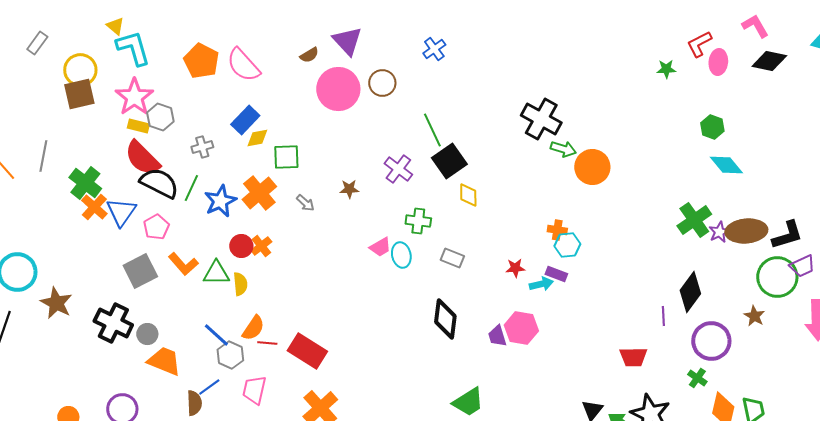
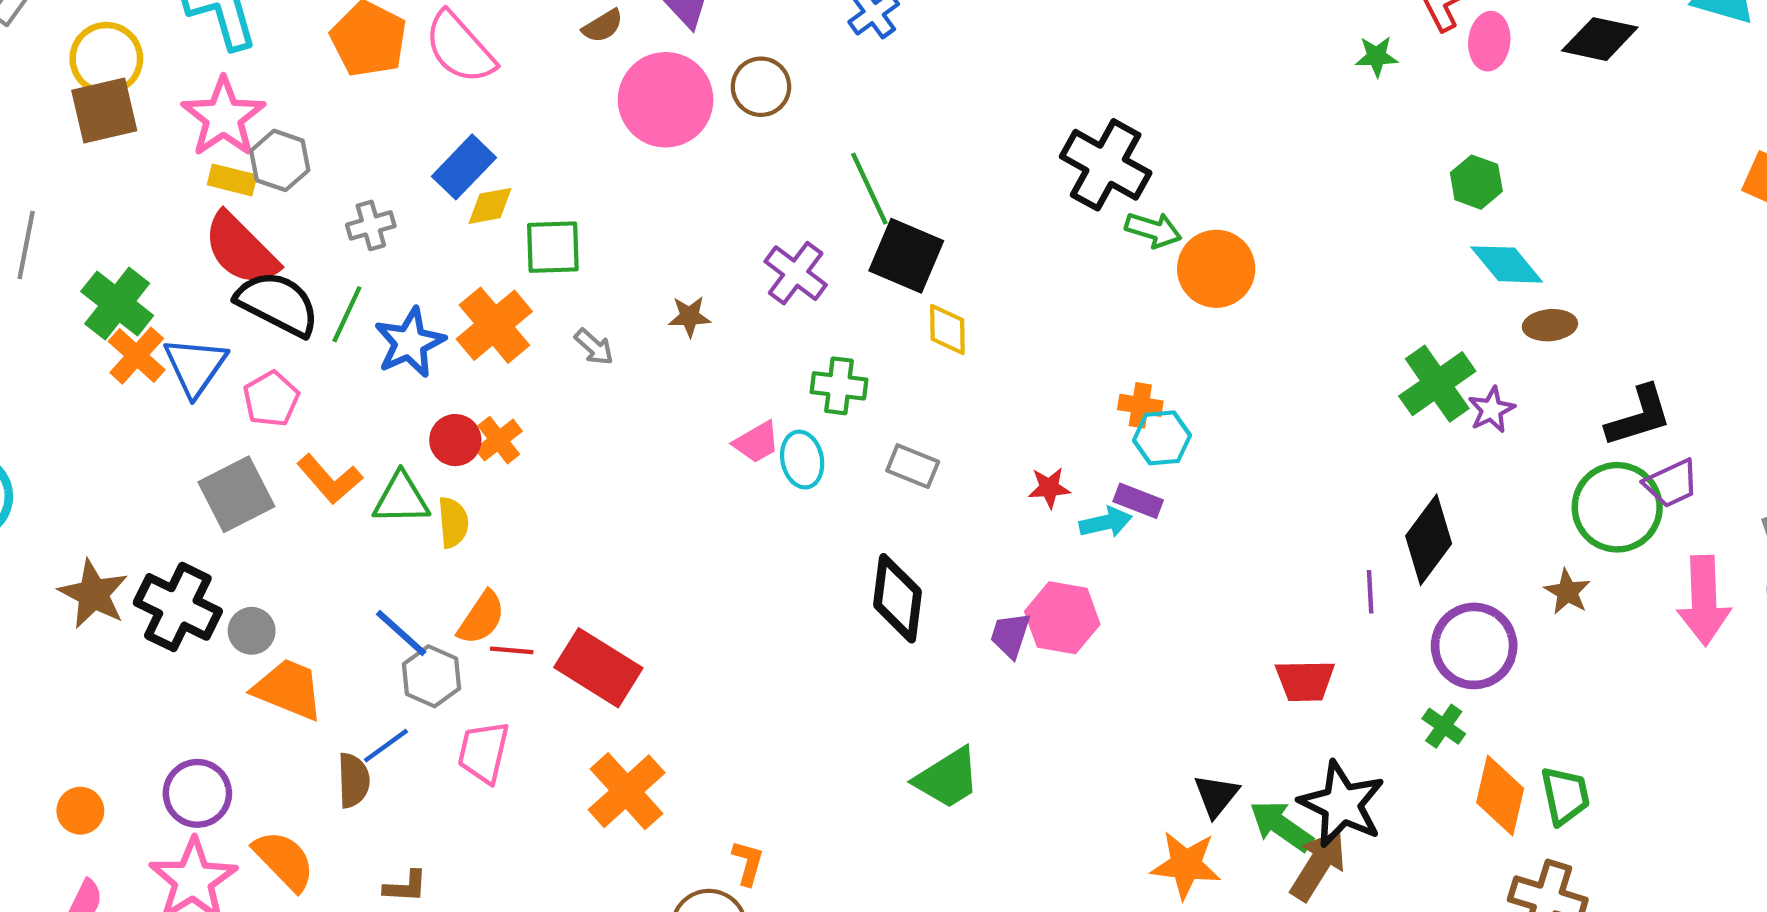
black square: (449, 161) -> (906, 256), turned -32
brown ellipse: (746, 231) -> (1550, 325), moved, size x0.6
brown star: (56, 303) -> (93, 594), moved
purple trapezoid: (497, 336) -> (1010, 635), turned 35

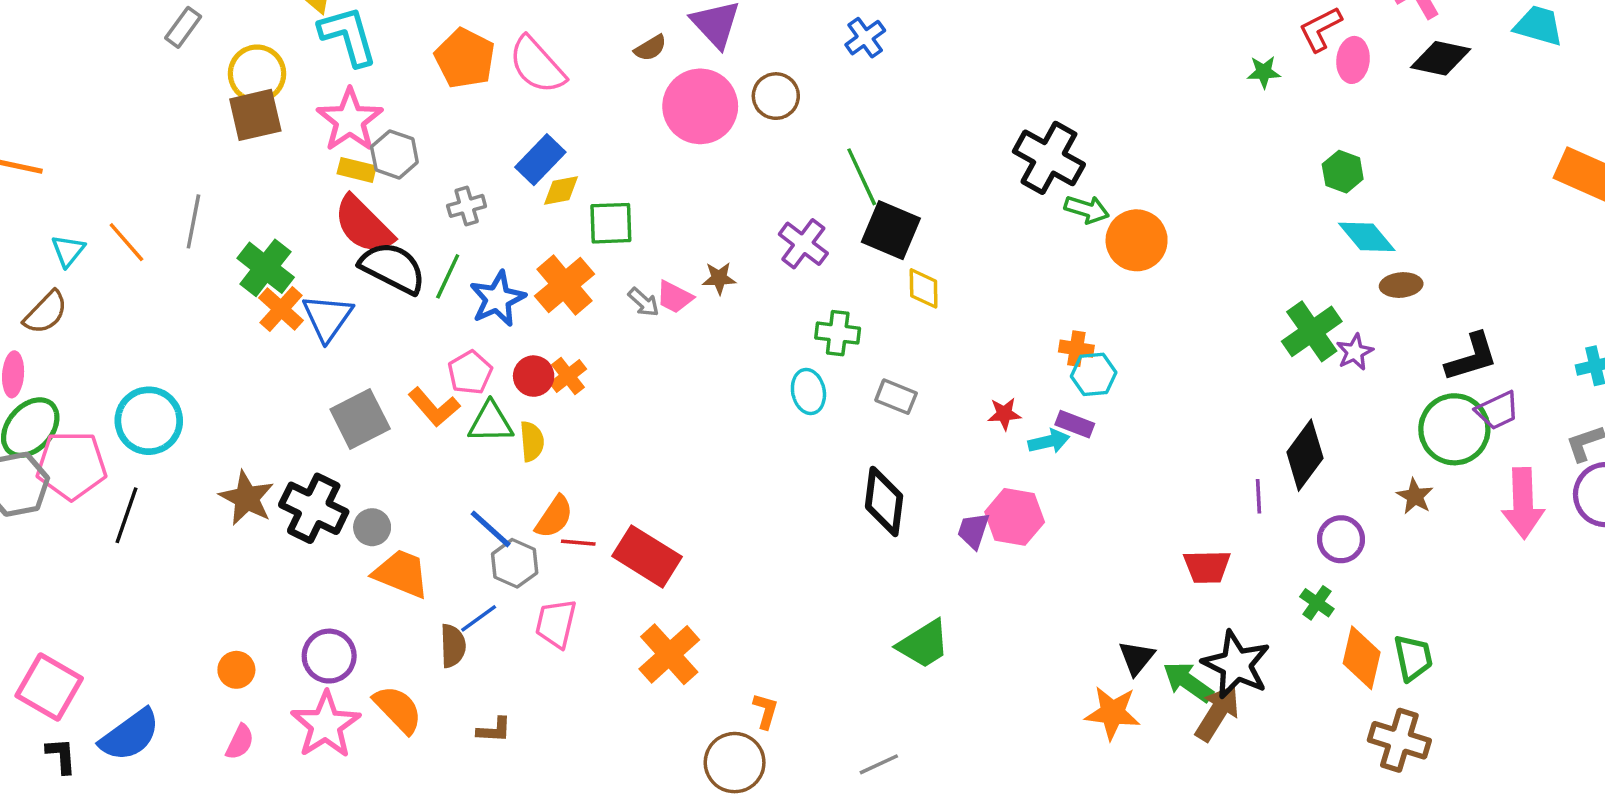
pink pentagon: (271, 399) -> (470, 373), moved
pink trapezoid: (757, 442) -> (674, 297), moved, turned 57
purple circle: (1474, 646) -> (1341, 539), size x0.7

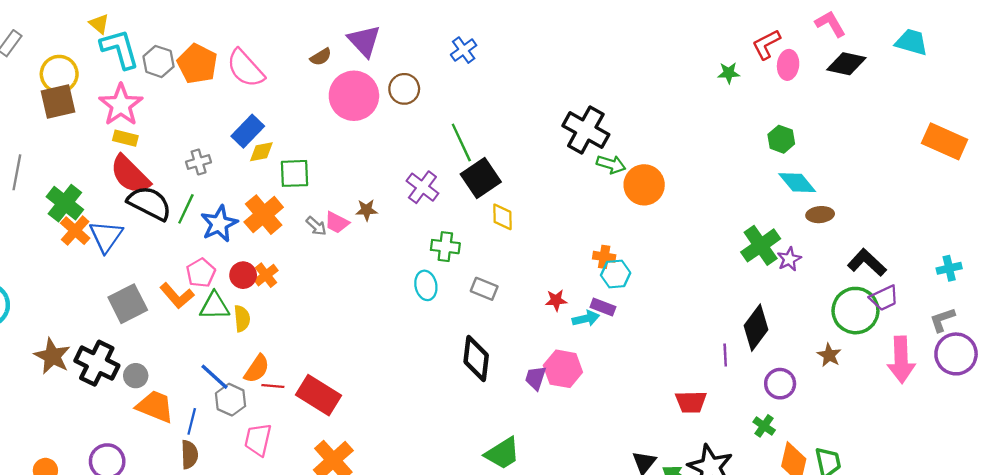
gray hexagon: (394, 154) -> (159, 61), moved
black square: (891, 230) -> (481, 178), turned 33
black L-shape: (1472, 357) -> (867, 263), turned -120
blue line: (479, 618) -> (192, 421), moved, turned -40

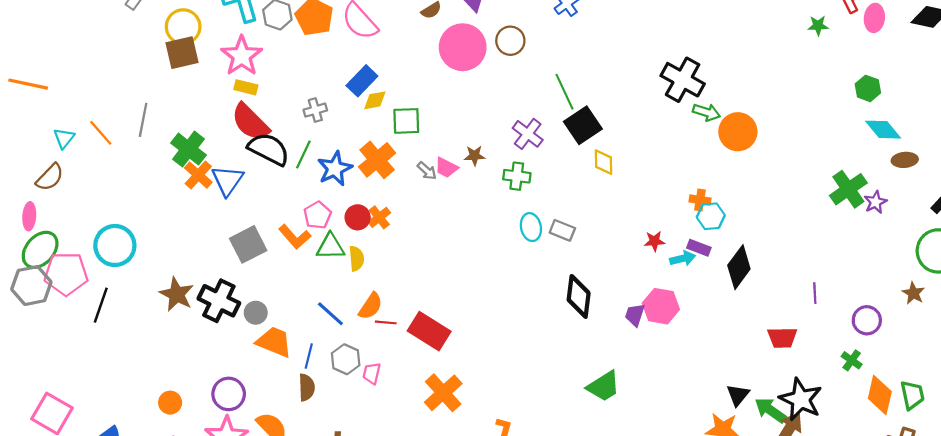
green cross: (445, 247) -> (517, 176), moved
gray rectangle: (484, 289) -> (562, 230), moved
black diamond: (756, 328) -> (739, 267), moved
gray hexagon: (231, 400) -> (346, 359), moved
pink trapezoid: (258, 440) -> (372, 373), size x0.7

